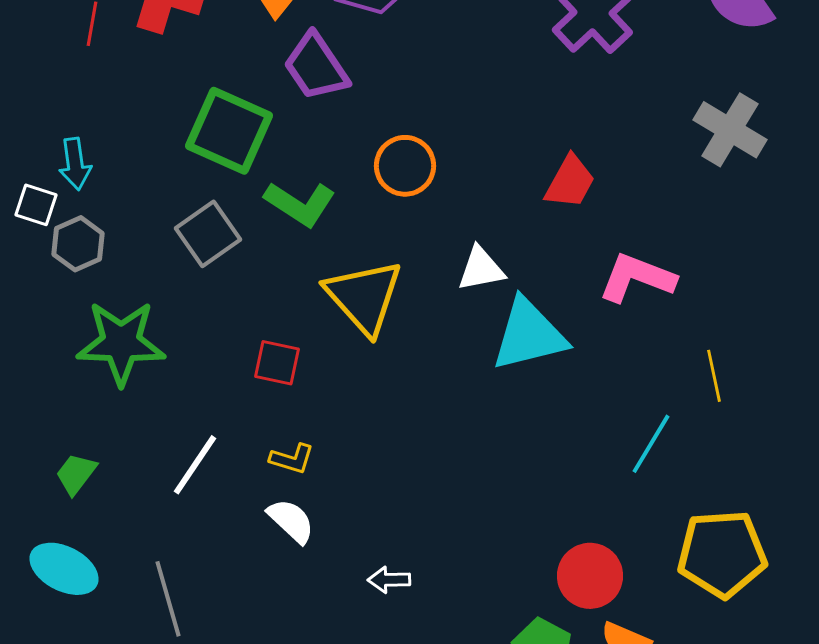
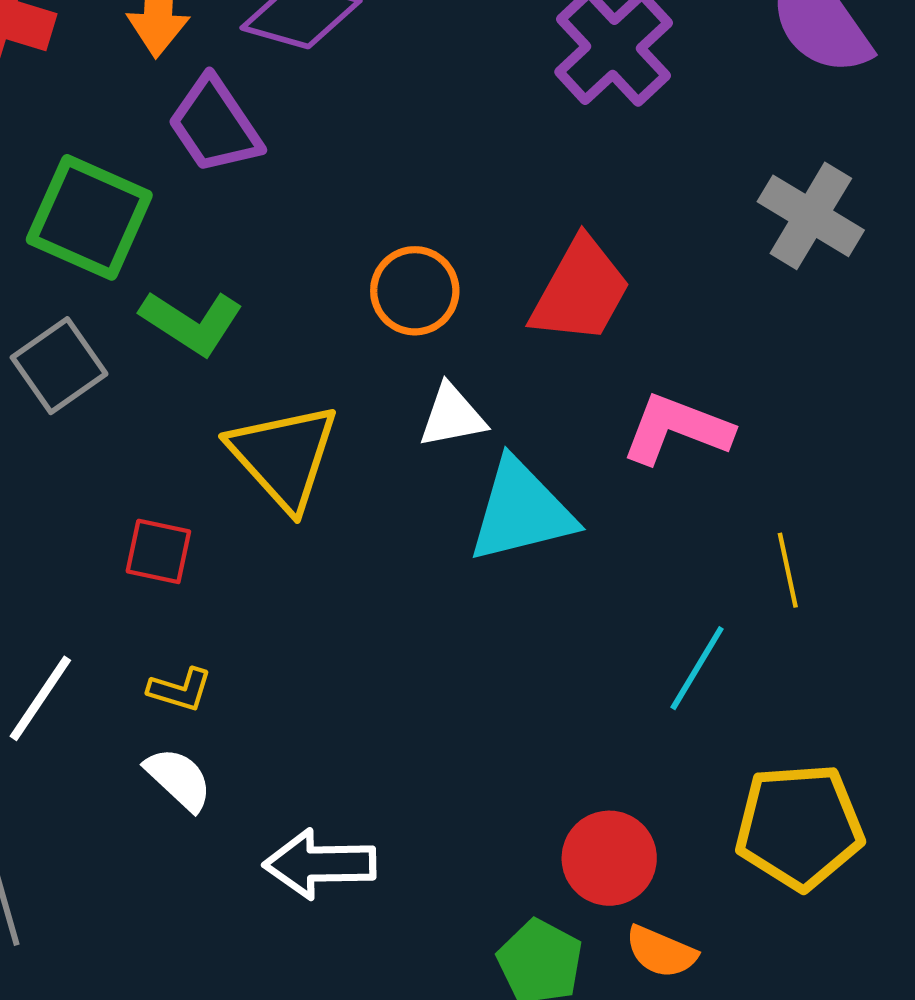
orange circle: (405, 166) -> (415, 291), moved
red trapezoid: (570, 182) -> (580, 291), size x1.4
white arrow: (389, 580) -> (320, 864), size x1.8

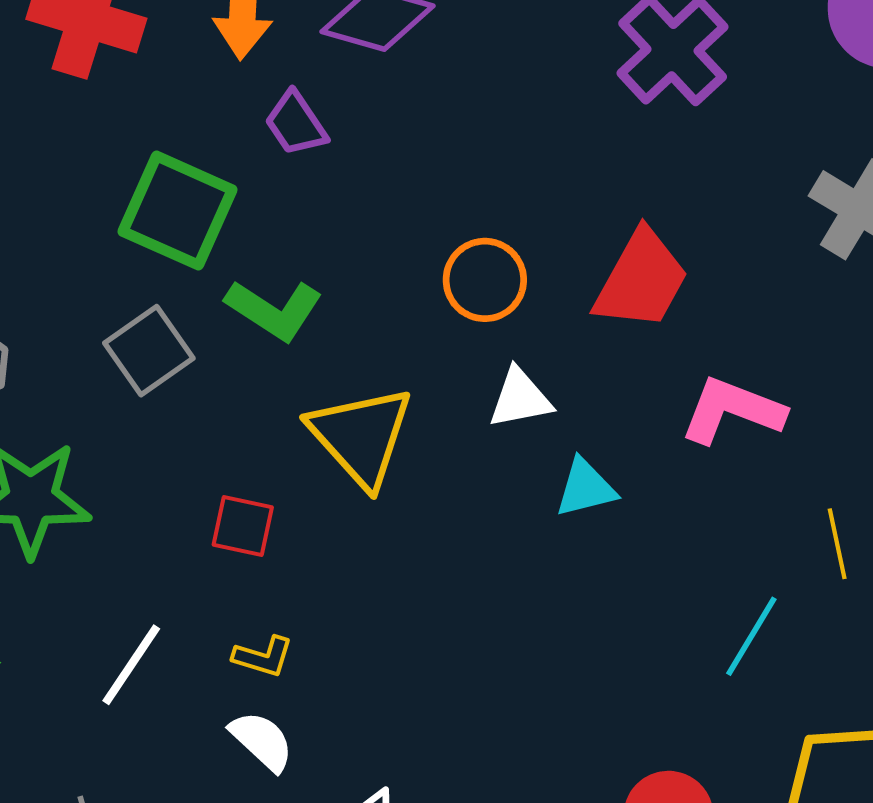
purple trapezoid: (215, 125) -> (296, 124), size x0.7
cyan triangle: (521, 511) -> (585, 488), size x0.6

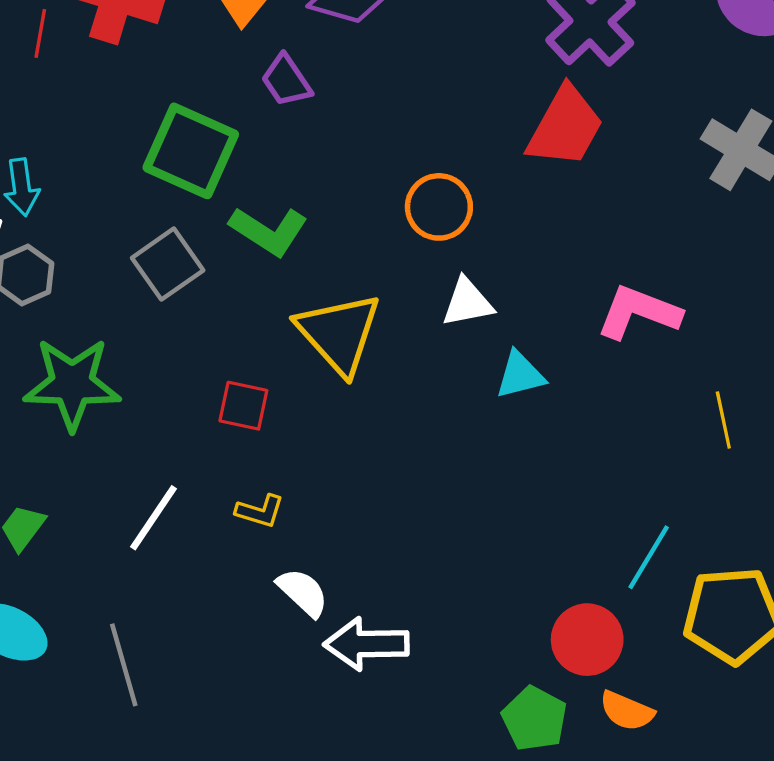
red trapezoid: (641, 280) -> (565, 127), moved
cyan line: (751, 636) -> (649, 557), moved
white semicircle: (262, 741) -> (303, 592), moved

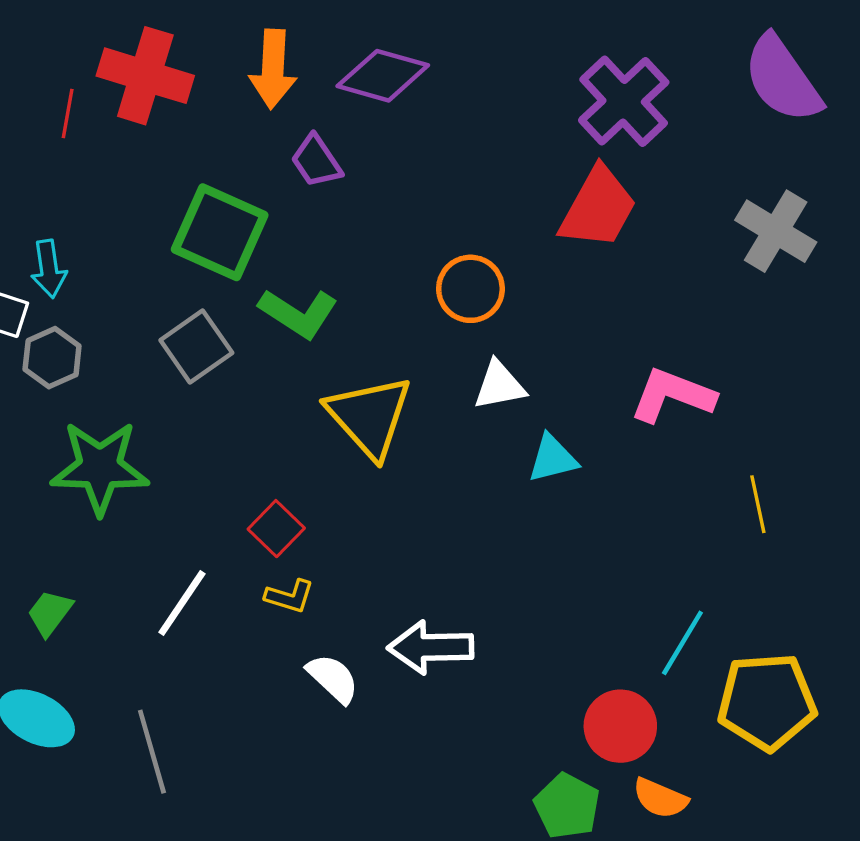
red square: (243, 406) -> (276, 529), moved, turned 32
white arrow: (366, 644) -> (431, 647), moved

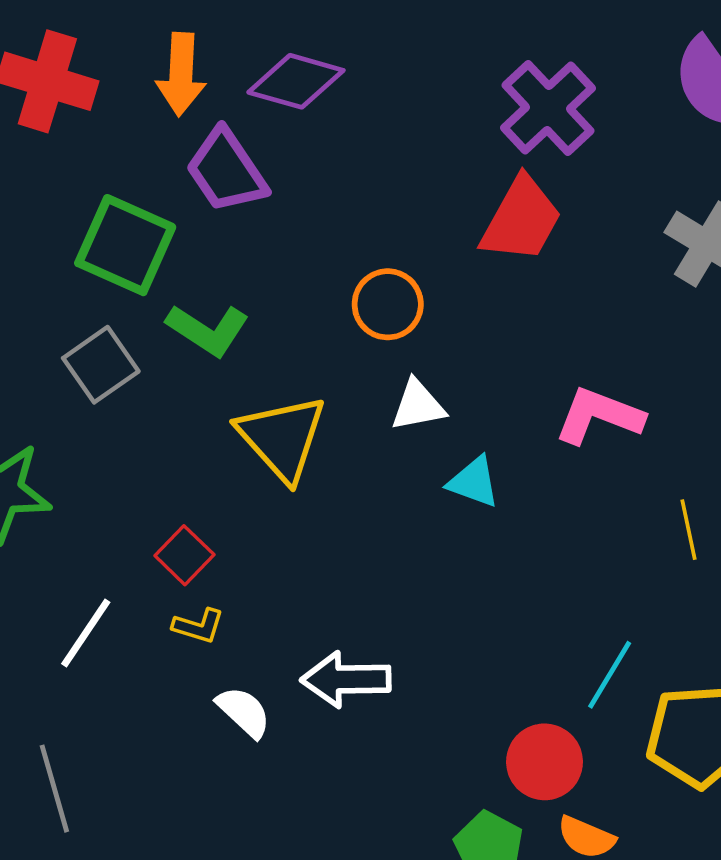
purple trapezoid: (316, 161) -> (226, 171), size x1.5
cyan triangle: (553, 459) -> (474, 482), turned 34

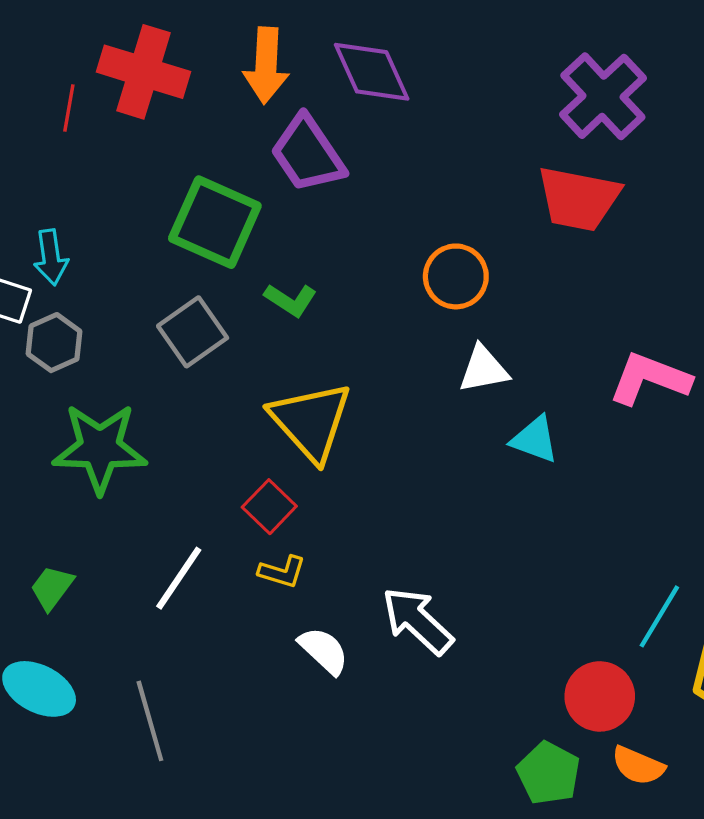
purple diamond: (296, 81) -> (372, 72), turned 50
red trapezoid: (521, 220) -> (578, 199), turned 72
green L-shape: (208, 330) -> (291, 300), size x0.7
yellow triangle: (282, 438) -> (311, 421), moved
white arrow: (346, 679) -> (417, 621), turned 44

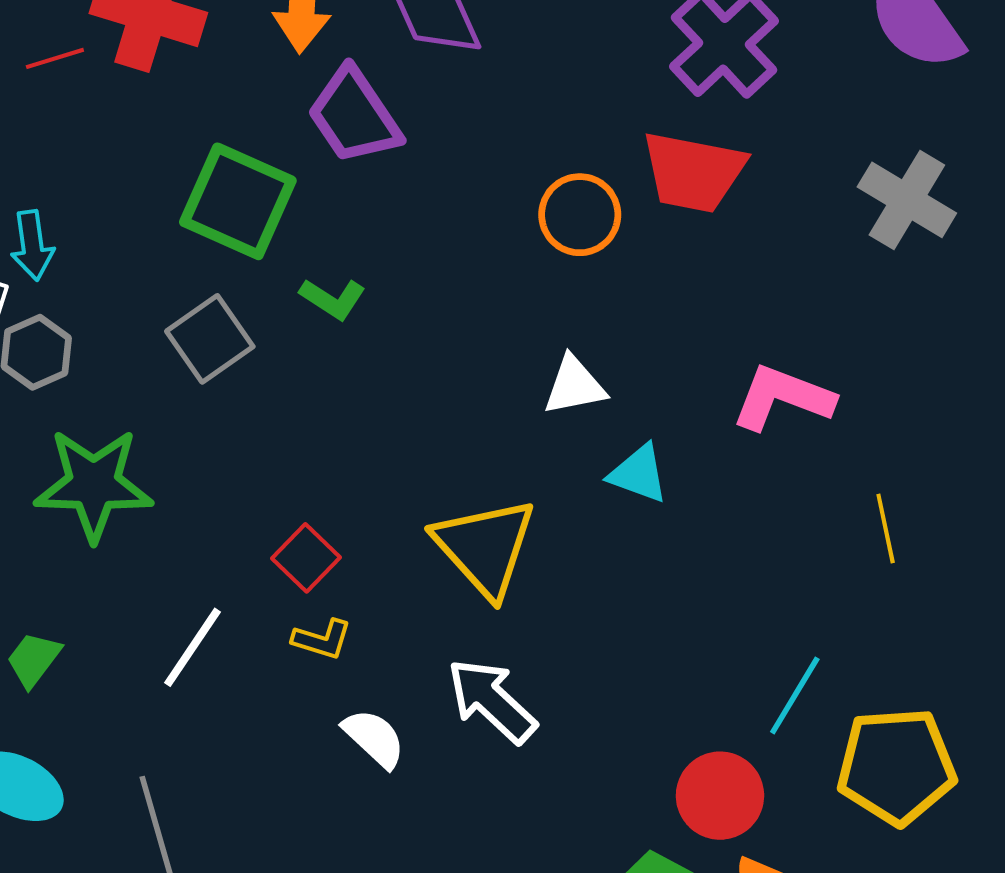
red line: (69, 108) -> (55, 58), turned 63
orange circle: (456, 276) -> (580, 215), moved
yellow triangle: (311, 421) -> (485, 547), moved

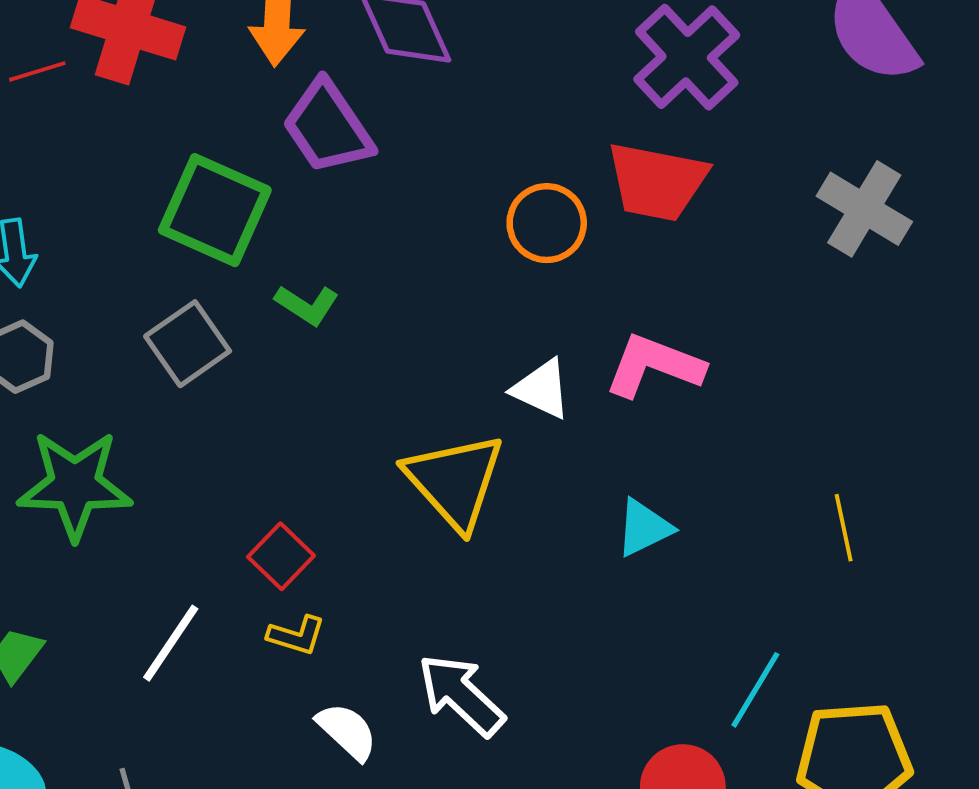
white triangle: (574, 386) -> (542, 389), turned 36
pink L-shape: (783, 398) -> (654, 366), moved
cyan triangle: (639, 474) -> (644, 528), moved, turned -46
yellow triangle: (485, 547) -> (455, 481), moved

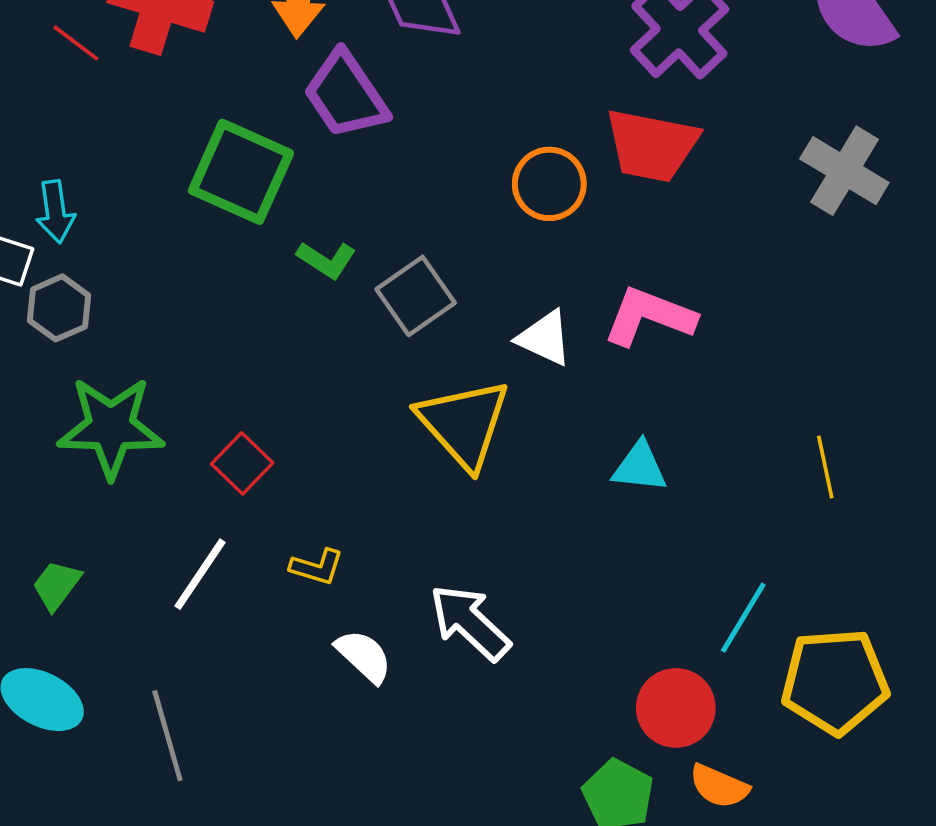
red line: (37, 71) -> (76, 43), turned 54
gray square: (188, 344) -> (416, 296), moved
cyan triangle: (644, 528) -> (640, 467), turned 32
red square: (281, 556) -> (242, 463), moved

